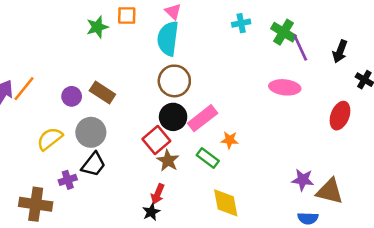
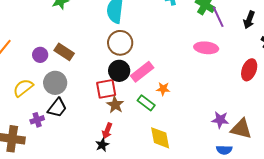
red square: (156, 140) -> (106, 89), turned 30

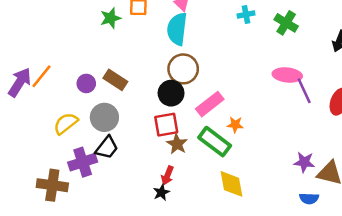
purple line: (218, 17) -> (304, 91), moved
black circle: (119, 71) -> (171, 93), moved
green rectangle: (146, 103) -> (215, 142), size x1.5
purple cross: (37, 120) -> (83, 162), size x1.6

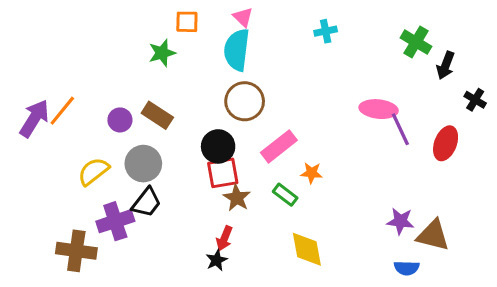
green star: (110, 18) -> (162, 53), moved
green cross: (286, 23) -> (416, 42), moved
black circle: (171, 93) -> (218, 146), moved
green rectangle: (215, 142) -> (285, 195), size x0.6

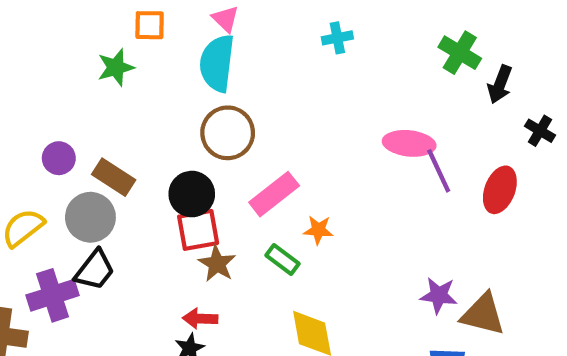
brown rectangle: (157, 115) -> (114, 177), moved
red arrow: (224, 238) -> (200, 319), turned 70

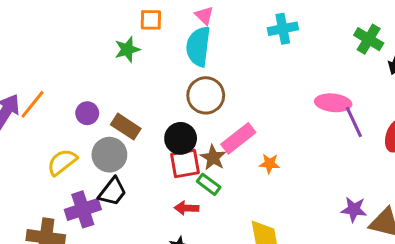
cyan cross: (337, 38) -> (283, 29), size x1.4
green rectangle: (282, 259) -> (209, 184), moved
brown star: (217, 264) -> (213, 158), moved
red arrow: (200, 319) -> (186, 208), moved

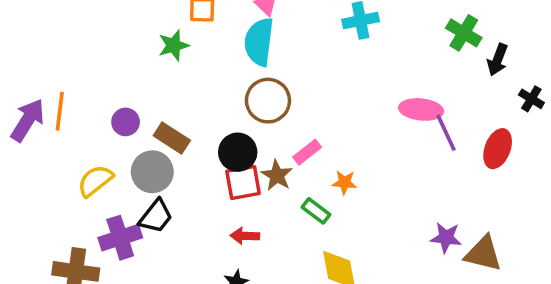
orange line: (32, 104) -> (60, 111), turned -32
pink rectangle: (238, 138) -> (307, 152), size x0.7
green rectangle: (209, 184) -> (316, 211), moved

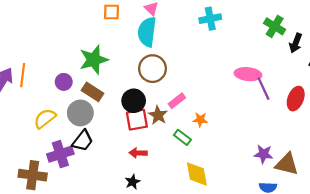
green star: (174, 45) -> (94, 60), moved, size x1.5

